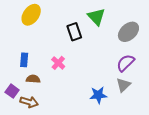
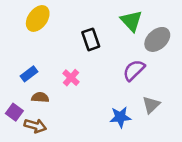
green triangle: (96, 17) -> (131, 21), moved
blue rectangle: (24, 60) -> (29, 74), turned 48
purple semicircle: (125, 63) -> (134, 70), moved

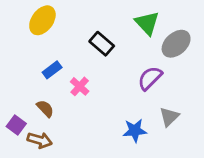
black rectangle: (91, 39) -> (102, 44), turned -30
blue rectangle: (29, 74) -> (52, 70), moved
brown semicircle: (40, 97) -> (45, 108), turned 42

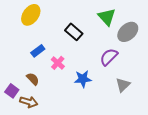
blue star: (135, 131) -> (83, 79), moved

